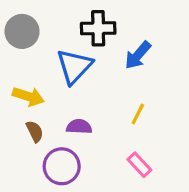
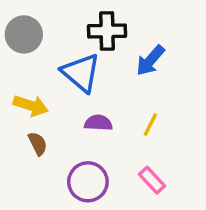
blue triangle: (74, 66) -> (81, 73), turned -33
purple semicircle: (79, 127) -> (98, 123), moved
purple circle: (62, 166) -> (88, 182), moved

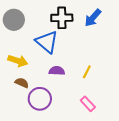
blue arrow: (150, 60) -> (93, 18), moved
brown semicircle: (38, 144) -> (22, 83), turned -40
purple circle: (88, 182) -> (40, 99), moved

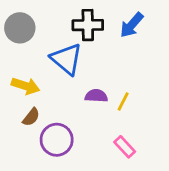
purple semicircle: (57, 71) -> (96, 96), moved
brown semicircle: (22, 83) -> (31, 117), turned 104

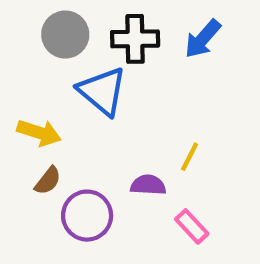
gray circle: (20, 28) -> (65, 35), moved
purple semicircle: (96, 96) -> (148, 185), moved

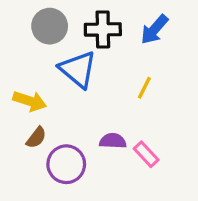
yellow line: (190, 157) -> (144, 88), moved
pink rectangle: (192, 226) -> (146, 154), moved

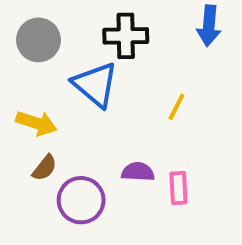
gray circle: (50, 26) -> (38, 40), moved
blue arrow: (154, 29) -> (209, 26), moved, turned -36
pink rectangle: (146, 154) -> (178, 188), turned 40

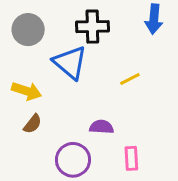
yellow line: (176, 107) -> (130, 79), turned 36
pink rectangle: (178, 188) -> (131, 158), moved
purple circle: (81, 200) -> (73, 160), moved

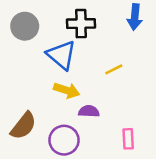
yellow arrow: (27, 91) -> (67, 90), moved
brown semicircle: (33, 124) -> (23, 126), moved, size x1.6
pink rectangle: (131, 158) -> (128, 139), moved

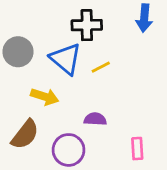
gray circle: (25, 26) -> (18, 52), moved
yellow line: (114, 69) -> (101, 67), moved
yellow arrow: (67, 90) -> (45, 97), moved

